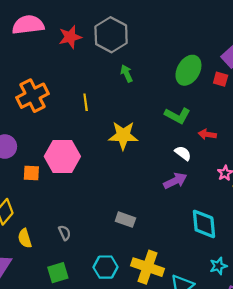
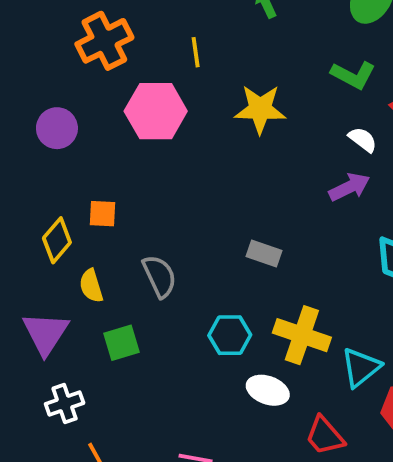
pink hexagon: (62, 156) -> (156, 111), moved
orange square: (31, 173) -> (103, 214), moved
gray semicircle: (65, 233) -> (159, 276), size x1.6
green square: (58, 273) -> (122, 343), moved

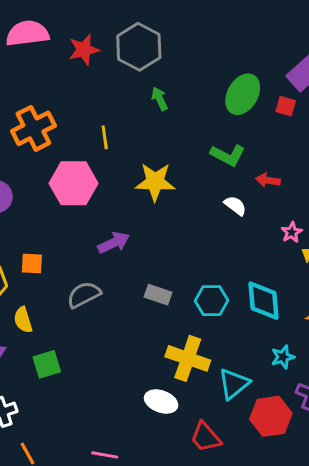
purple arrow: (349, 187) -> (114, 243), moved
gray semicircle: (159, 276) -> (84, 295), moved, turned -92
cyan hexagon: (230, 335) -> (212, 301), moved

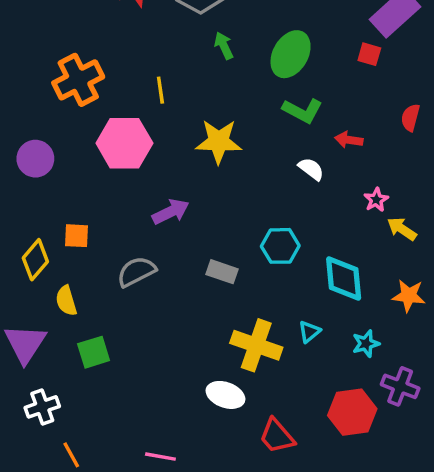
green ellipse: (243, 94) -> (291, 54), moved
cyan hexagon: (212, 301) -> (280, 246), moved
cyan triangle: (234, 384) -> (309, 332), moved, size x0.6

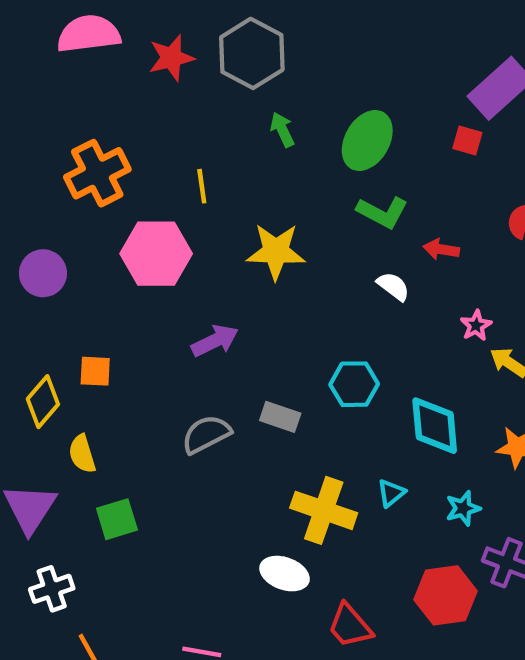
gray semicircle: (136, 272) -> (206, 434), moved

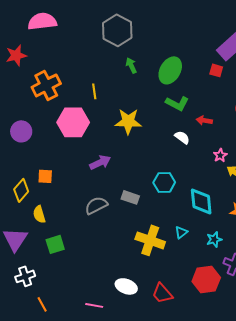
red star: (171, 58) -> (16, 55), moved
white ellipse: (285, 574) -> (126, 286), moved

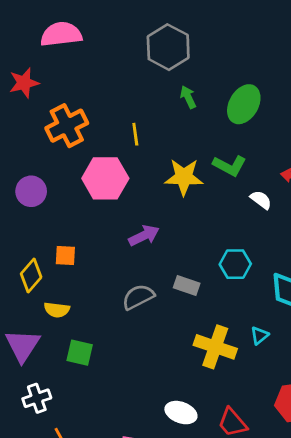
green L-shape: (177, 103) -> (230, 166), moved
yellow semicircle: (39, 214) -> (57, 310), turned -66
green square: (55, 244) -> (80, 353), turned 30

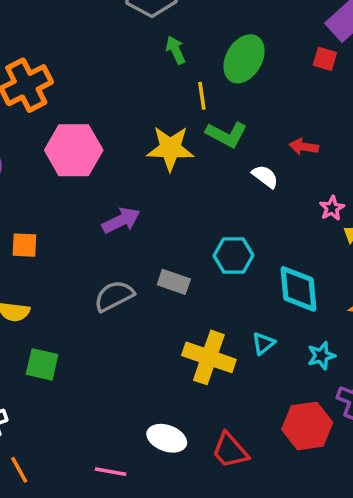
yellow line: (135, 134) -> (202, 96), moved

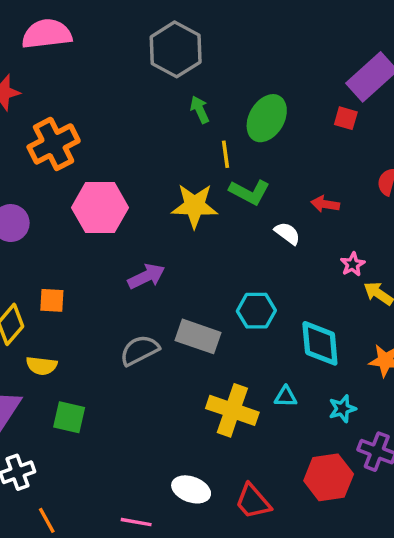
gray rectangle: (174, 282) -> (198, 336), size x1.4
cyan triangle: (263, 343) -> (286, 397), turned 40

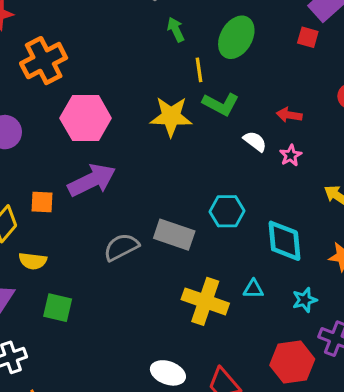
pink star: (353, 264) -> (291, 155), moved
purple arrow: (146, 276) -> (92, 180), moved, size x1.4

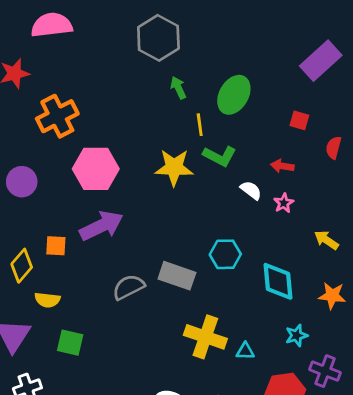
red square: (308, 37) -> (299, 120), moved
cyan triangle: (253, 289) -> (245, 351), moved

